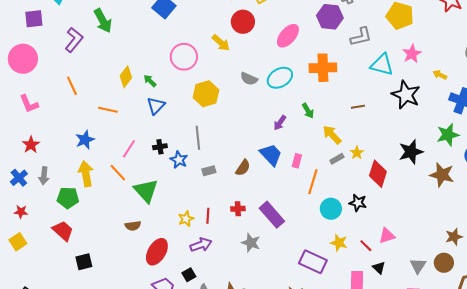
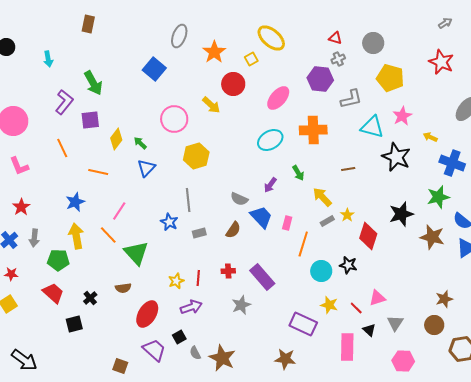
purple square: (34, 19) -> (90, 120), moved
gray semicircle: (249, 79) -> (239, 199), moved
black cross: (160, 147) -> (90, 298), moved, turned -32
gray star: (251, 243) -> (241, 305), turned 30
gray triangle: (418, 266) -> (395, 323), moved

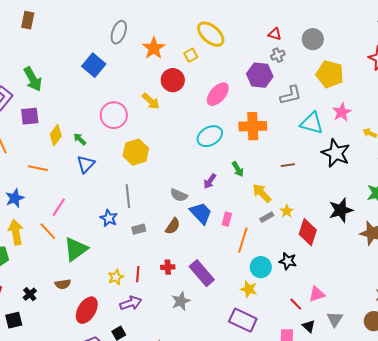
green triangle: (136, 253) -> (76, 249), turned 36
yellow star: (329, 305) -> (249, 289), moved

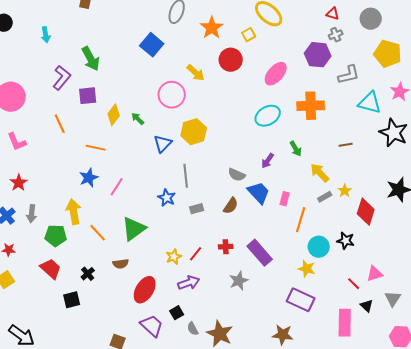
yellow arrow: (151, 101) -> (196, 73), moved
blue triangle: (86, 164) -> (163, 144), moved
blue star: (15, 198) -> (89, 178), moved
orange line: (48, 231) -> (98, 233), moved
red line: (138, 274) -> (196, 254), turned 35

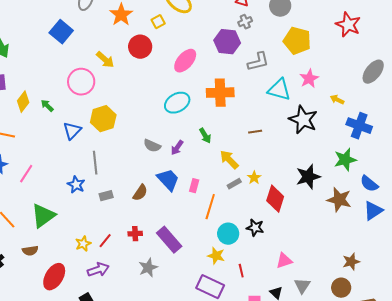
gray semicircle: (237, 175) -> (152, 146), moved
red line: (354, 284) -> (241, 271), moved, turned 32

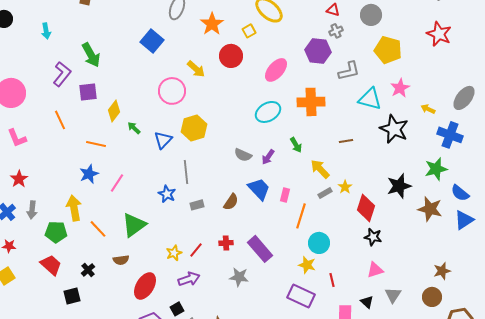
gray ellipse: (373, 72) -> (464, 98), moved
green arrow: (47, 106) -> (134, 128), moved
black star: (255, 228) -> (373, 237), moved
gray star: (148, 268) -> (239, 277), turned 30

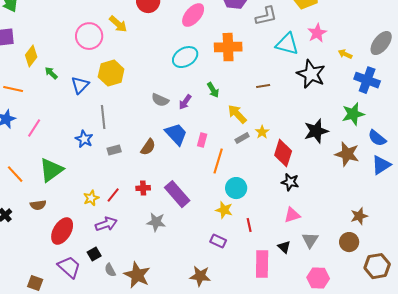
yellow arrow: (196, 69) -> (118, 24), moved
purple rectangle: (301, 296) -> (218, 241), size x0.6

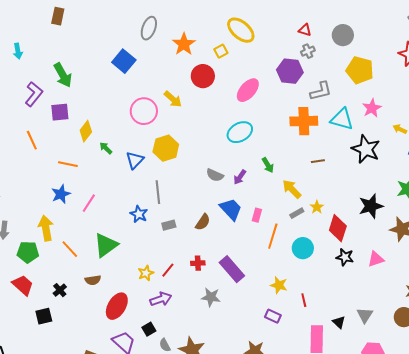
orange cross: (228, 47) -> (304, 121), moved
cyan circle: (236, 188) -> (303, 248), moved
pink triangle: (292, 215) -> (376, 259), moved

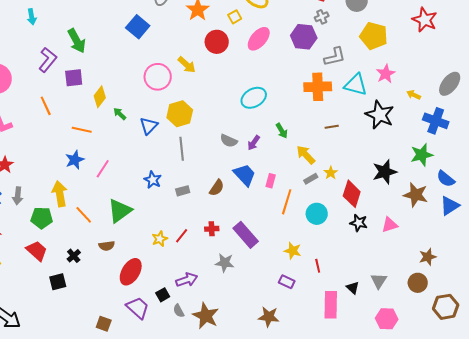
pink ellipse: (248, 90) -> (259, 39), moved
gray line: (158, 192) -> (182, 149), moved
purple arrow: (161, 299) -> (187, 280), moved

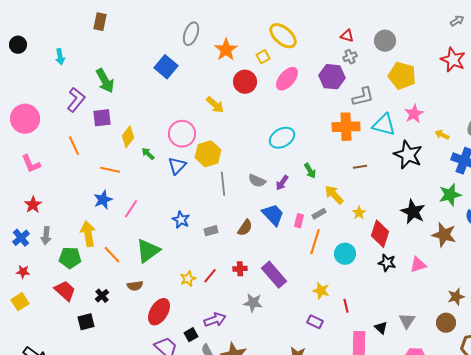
pink circle: (158, 77) -> (182, 134), moved
gray line: (182, 149) -> (223, 184), moved
black star: (385, 172) -> (413, 212), turned -30
gray rectangle: (311, 179) -> (319, 214), moved

